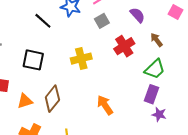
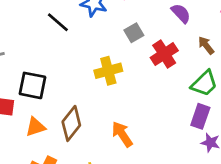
gray square: (102, 21) -> (134, 33), moved
black square: (33, 60) -> (32, 85), moved
orange arrow: (105, 105) -> (122, 134), moved

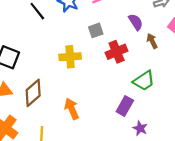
brown arrow: (206, 45) -> (152, 41), moved
purple rectangle: (200, 116) -> (125, 106), moved

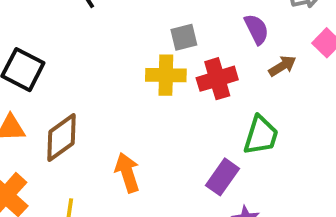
brown arrow: (152, 41) -> (282, 66), turned 80
yellow cross: (70, 57) -> (166, 75), moved
green trapezoid: (144, 81) -> (261, 135), turned -45

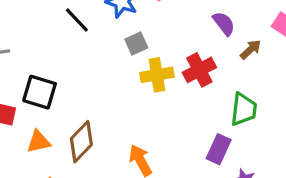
gray square: (184, 37) -> (136, 43), moved

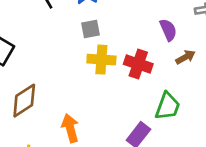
red cross: (199, 70) -> (138, 64), turned 32

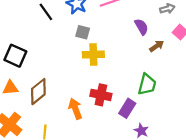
gray square: (90, 29) -> (83, 32), turned 32
red cross: (138, 64) -> (101, 95), moved

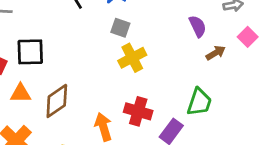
yellow cross: (93, 54) -> (132, 58), turned -30
black square: (15, 56) -> (30, 52), turned -30

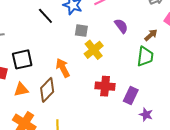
purple semicircle: (198, 26) -> (121, 26), moved
green trapezoid: (199, 102) -> (145, 56), moved
orange arrow: (103, 127) -> (63, 68), moved

